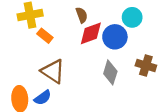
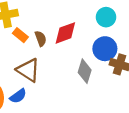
brown semicircle: (82, 15) -> (41, 39), moved
blue circle: (115, 37) -> (105, 49), moved

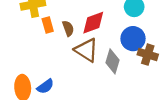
orange rectangle: (20, 35) -> (48, 25), turned 35
brown triangle: (28, 70) -> (86, 50), moved

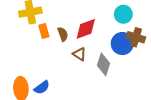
brown triangle: (86, 50) -> (79, 54), size x0.6
brown cross: (148, 55) -> (136, 37), moved

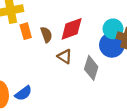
cyan circle: (123, 14) -> (113, 29), moved

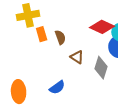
red diamond: (72, 29) -> (102, 27), moved, turned 45
blue semicircle: (23, 93) -> (57, 87), moved

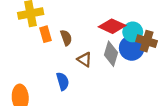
gray diamond: (101, 68) -> (111, 54), moved
blue semicircle: (57, 87) -> (63, 81), moved, turned -70

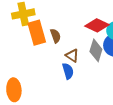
orange rectangle: (45, 34) -> (37, 33), size x1.6
blue semicircle: (63, 81) -> (68, 71), moved

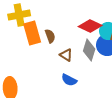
blue semicircle: (68, 71) -> (69, 80), moved, turned 133

